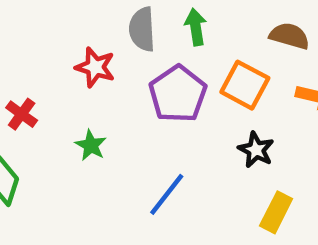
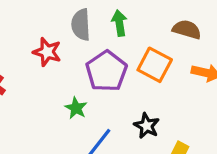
green star: (91, 145) -> (76, 108), moved
black star: (256, 150) -> (147, 126), moved

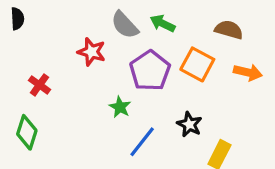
green arrow: (119, 23) -> (163, 23), turned -55
gray semicircle: (81, 25) -> (125, 25), turned -40

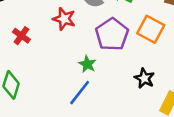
red cross: (39, 85) -> (21, 36), moved
blue line: (142, 142) -> (80, 93), moved

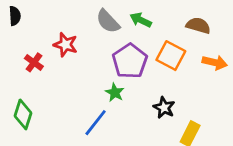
red star: (64, 19) -> (65, 45), moved
green star: (87, 64) -> (115, 93), moved

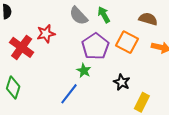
green arrow: (141, 20) -> (104, 15), turned 35
red star: (65, 45) -> (46, 34), turned -30
red cross: (34, 62) -> (22, 47), size x1.6

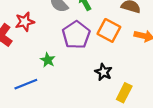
green star: (84, 71) -> (48, 60), moved
blue line: (69, 94) -> (26, 84), moved, turned 30

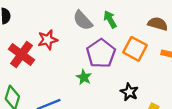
green star: (48, 60) -> (84, 77), moved

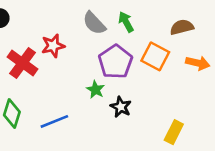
brown semicircle: (158, 24) -> (182, 27), turned -30
black star: (129, 92) -> (121, 107), moved

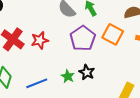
red star: (53, 46) -> (40, 40), moved
green star: (96, 90) -> (68, 76), moved

